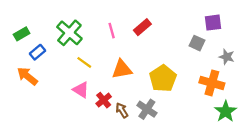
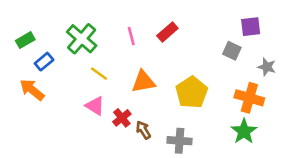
gray cross: (147, 109) -> (180, 141), moved, turned -30
green star: (226, 111) -> (244, 131), moved

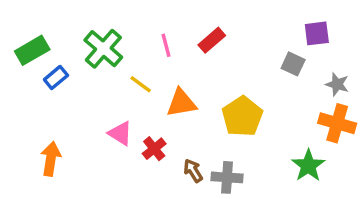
green rectangle: (25, 40) -> (32, 50), size x1.4
yellow line: (99, 74) -> (141, 84), moved
orange arrow: (32, 90) -> (51, 159), moved, turned 60
orange cross: (249, 98) -> (337, 123), moved
brown arrow: (143, 130) -> (193, 171), moved

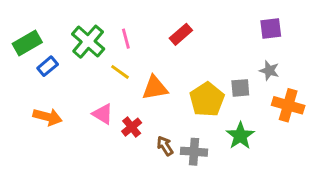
pink line: (166, 45) -> (126, 39), moved
gray square: (293, 64) -> (240, 88), moved, turned -30
gray star: (337, 84) -> (269, 71), moved
orange arrow: (51, 159) -> (48, 117), moved, turned 96
green star: (308, 166) -> (240, 136), moved

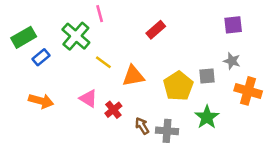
pink line: (126, 39) -> (100, 14), moved

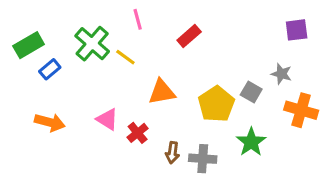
pink line: (100, 14) -> (138, 19), moved
purple square: (233, 25) -> (297, 30), moved
yellow line: (103, 62) -> (125, 57), moved
gray square: (207, 76) -> (251, 92), turned 35
brown arrow: (142, 126) -> (172, 153), turned -140

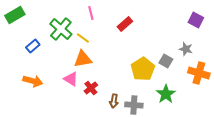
purple square: (297, 30) -> (196, 20), turned 35
green rectangle: (29, 45) -> (15, 15), moved
orange triangle: (162, 92) -> (83, 59), moved

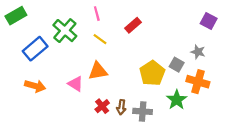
yellow line: (83, 38) -> (100, 39), moved
blue rectangle: (33, 46) -> (35, 49), size x1.6
orange triangle: (83, 59) -> (98, 71), moved
orange cross: (199, 73) -> (198, 82), moved
red cross: (91, 88) -> (102, 106), moved

